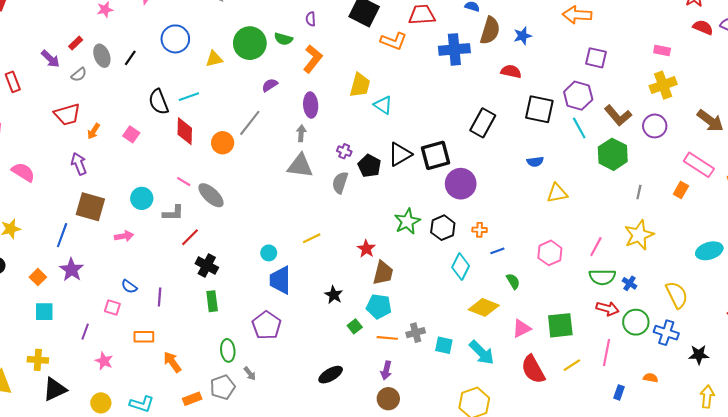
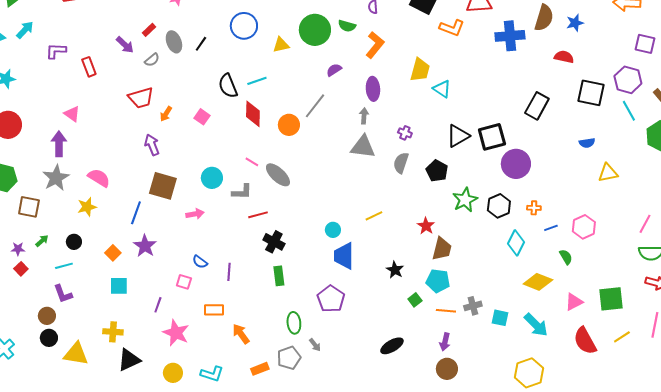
black pentagon: (369, 166) -> (437, 171), moved
pink semicircle: (23, 172) -> (99, 178), moved
red line: (190, 237) -> (258, 215), turned 30
pink hexagon: (550, 253) -> (584, 227), moved
pink star: (104, 361) -> (176, 333), size x1.5

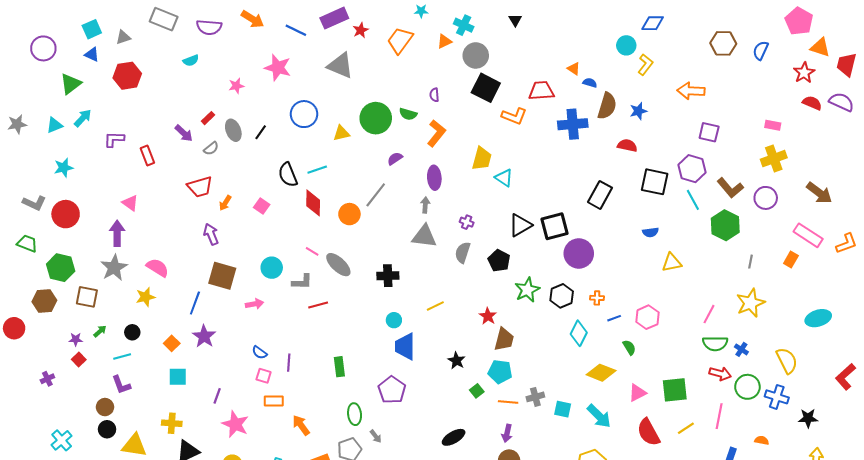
black cross: (274, 242) -> (388, 276), moved, turned -30
pink square: (184, 282) -> (264, 376), moved

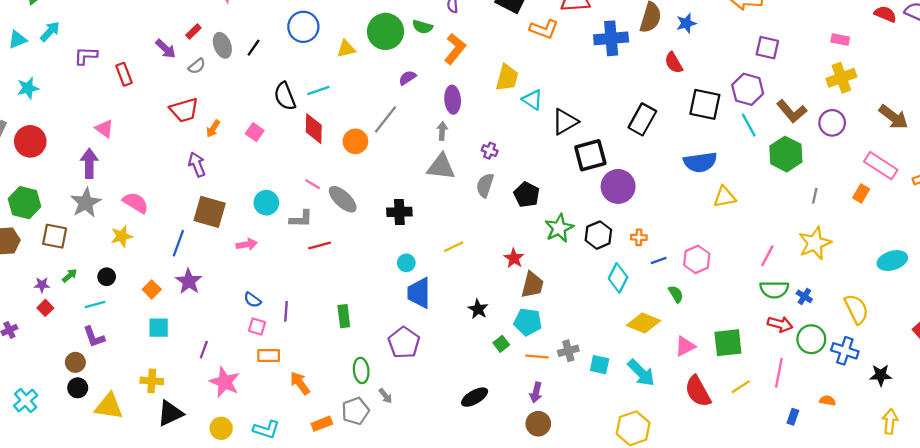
red semicircle: (627, 145) -> (674, 63), turned -132
black triangle: (520, 225) -> (565, 122), moved
blue semicircle: (651, 232) -> (700, 162), size x1.8

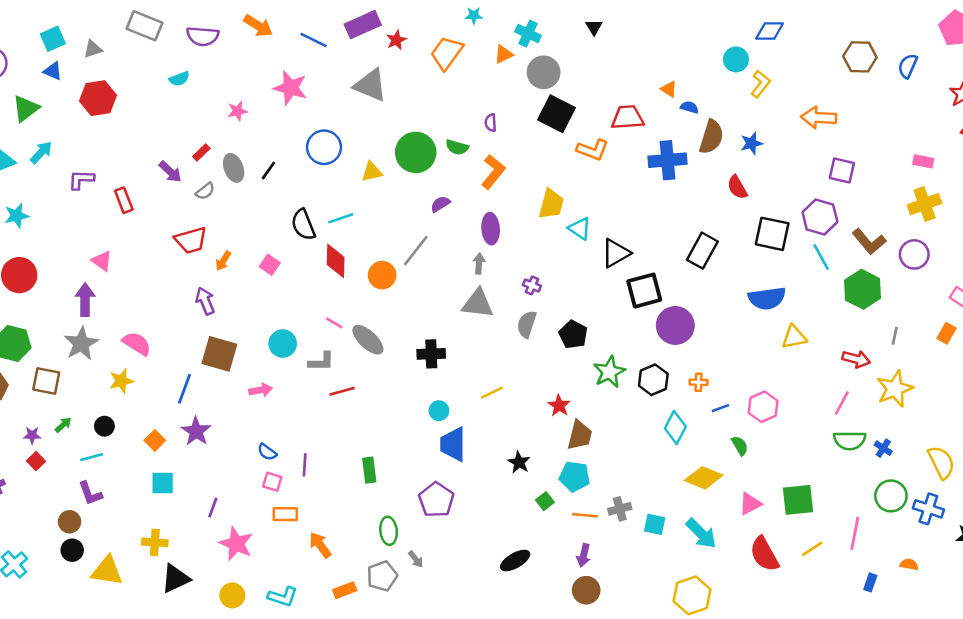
red arrow: (780, 324) -> (856, 359), moved

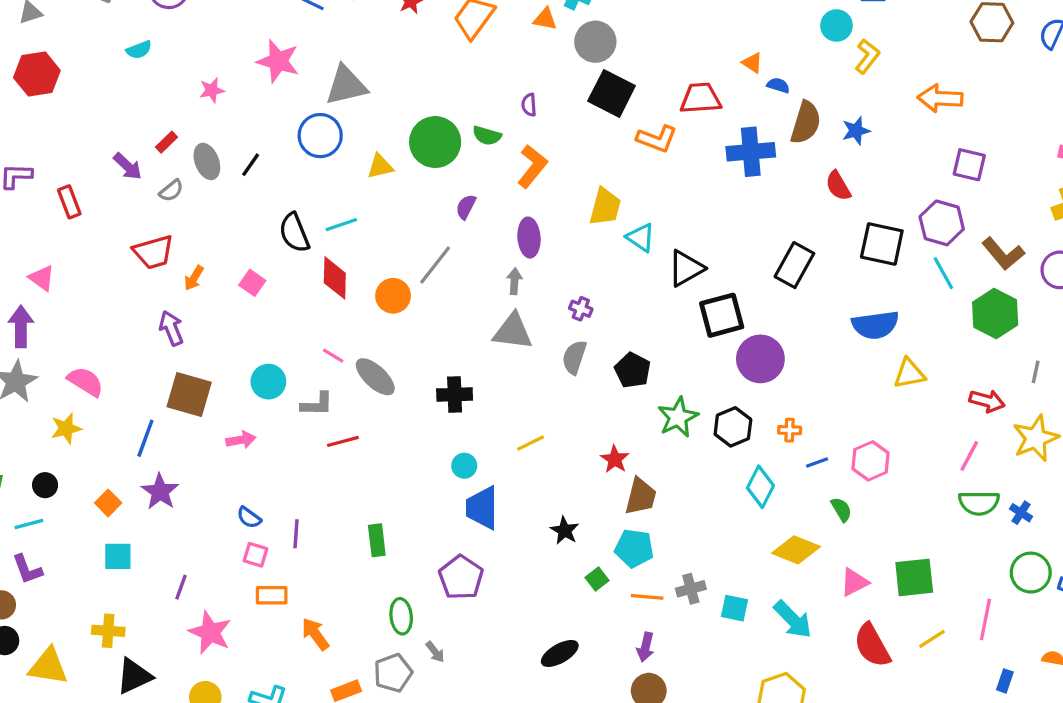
orange triangle: (504, 54) -> (545, 19), turned 36
gray triangle: (370, 85) -> (346, 85), moved, turned -36
purple semicircle: (440, 204) -> (466, 207), turned -30

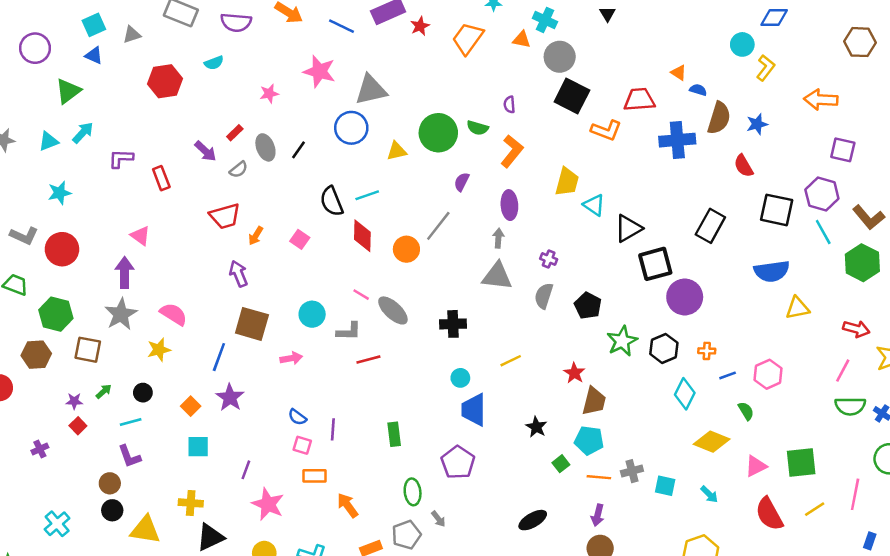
red hexagon: (37, 74) -> (165, 81), moved
cyan arrow: (793, 619) -> (709, 494), size x0.6

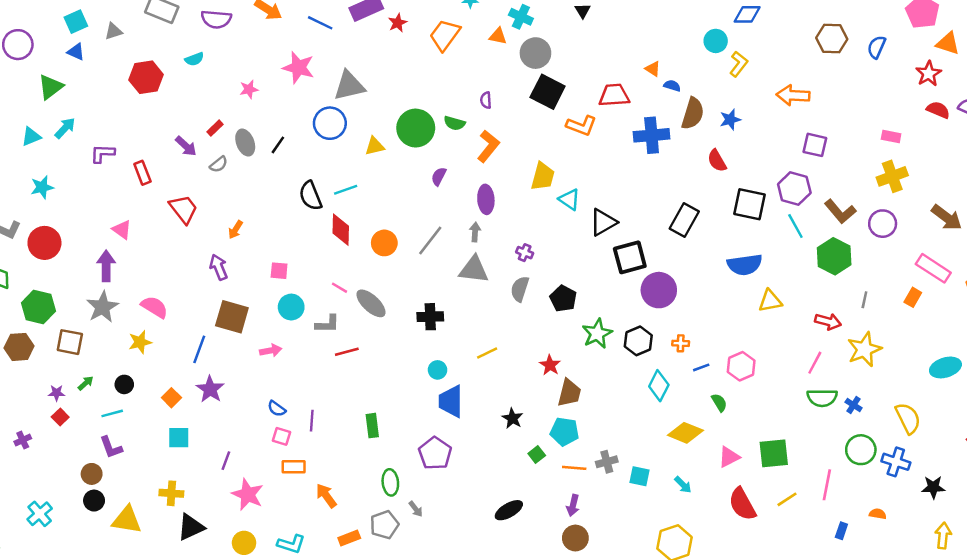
red trapezoid: (225, 216) -> (184, 209), moved, turned -112
gray line: (438, 226) -> (430, 241), moved
pink square: (300, 239) -> (279, 271), moved, turned -30

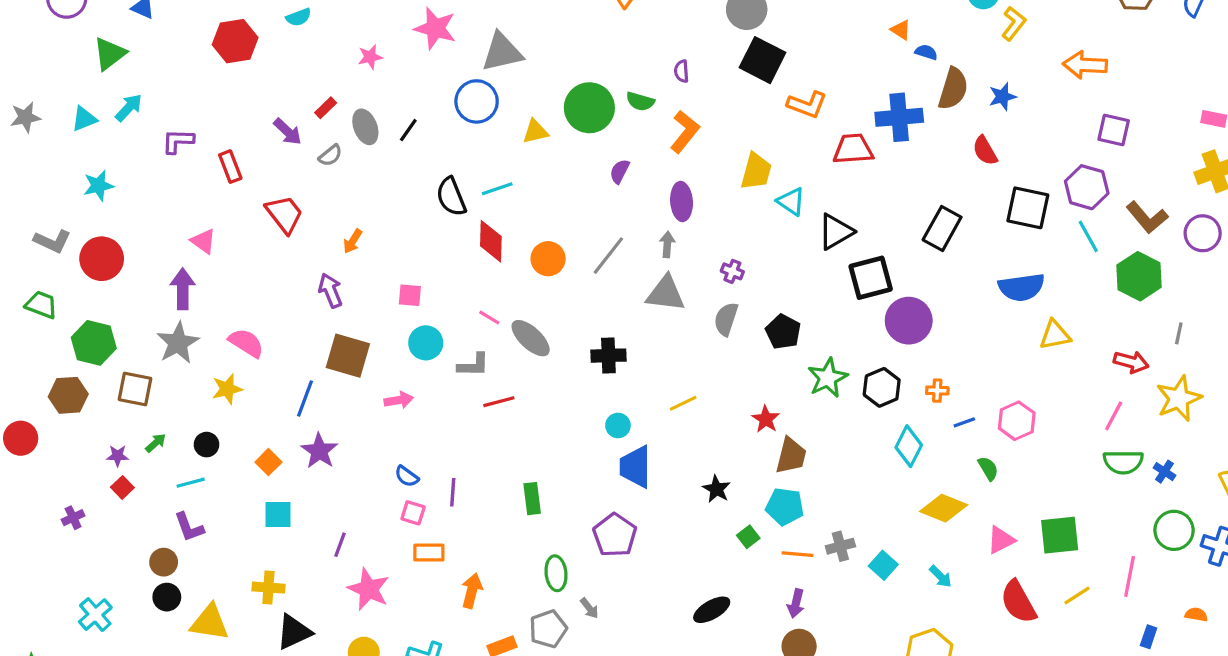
red trapezoid: (614, 95) -> (853, 149), moved
cyan square: (639, 476) -> (883, 565), turned 30
orange arrow: (326, 496) -> (472, 591), turned 50

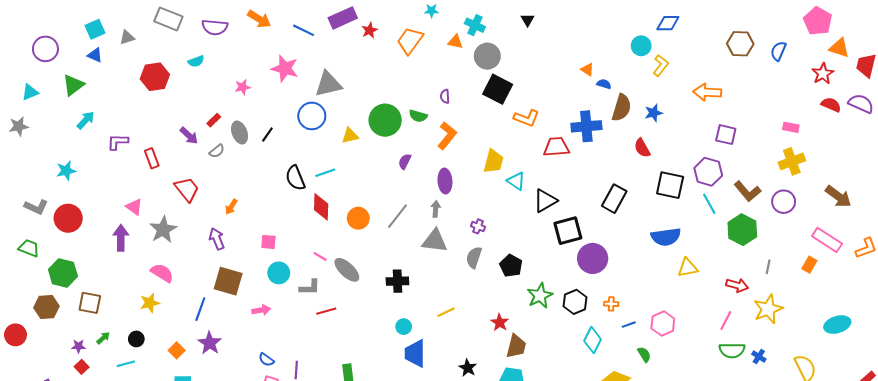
cyan triangle: (84, 119) -> (30, 92), moved
gray star: (178, 343) -> (163, 230), moved

